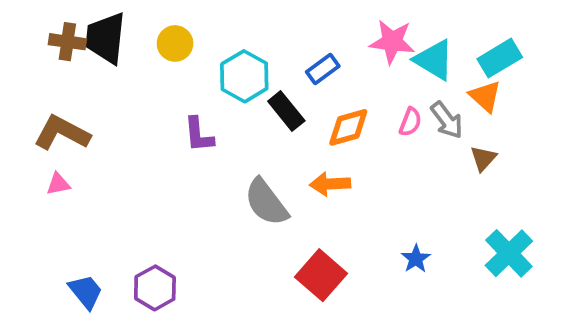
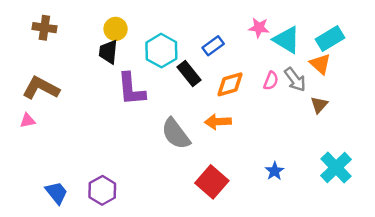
black trapezoid: (106, 38) -> (108, 52), moved, size x0.7
pink star: (392, 42) -> (259, 28), size x0.7
purple L-shape: (199, 135) -> (131, 89), size x1.4
pink triangle: (58, 184) -> (28, 120), moved

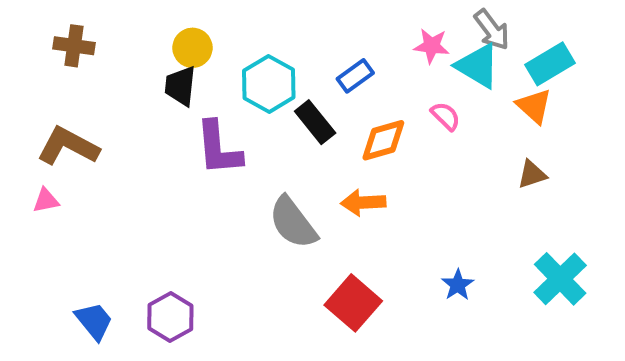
gray arrow: (295, 80) -> (492, 30), moved
pink semicircle: (271, 81) -> (446, 116), moved, turned -66
brown triangle: (319, 105) -> (532, 174), turned 30

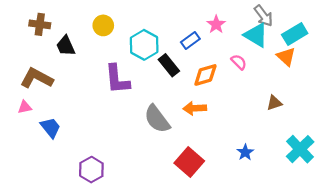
pink star: (432, 46) -> (216, 24), moved, turned 30
black trapezoid: (180, 86) -> (66, 46), moved, turned -30
brown triangle: (532, 174) -> (274, 103), moved
blue trapezoid: (94, 321) -> (51, 128), moved

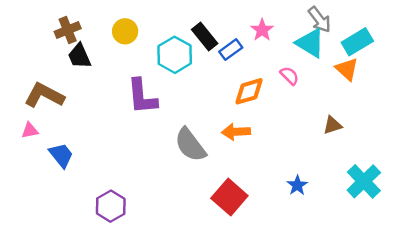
brown cross: (40, 24) -> (68, 30), moved, turned -30
black rectangle: (169, 65) -> (205, 37), moved

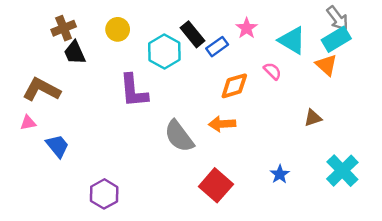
gray arrow: (319, 20) -> (337, 18), moved

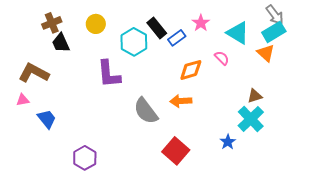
cyan cross: (342, 171) -> (251, 119), moved

